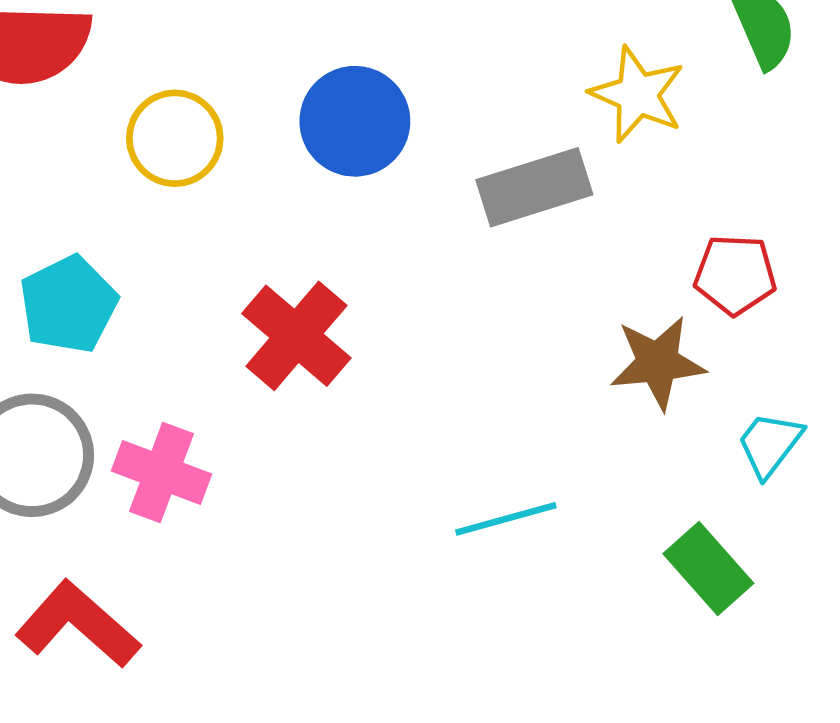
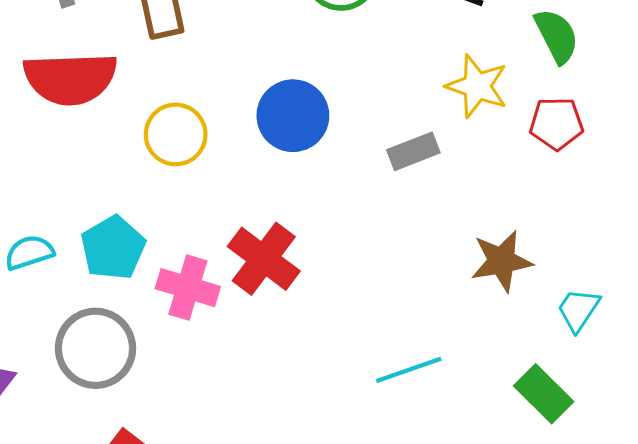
gray rectangle: (534, 187) -> (413, 151), size x0.7
red pentagon: (735, 275) -> (556, 123), moved
pink cross: (161, 472) -> (188, 288), moved

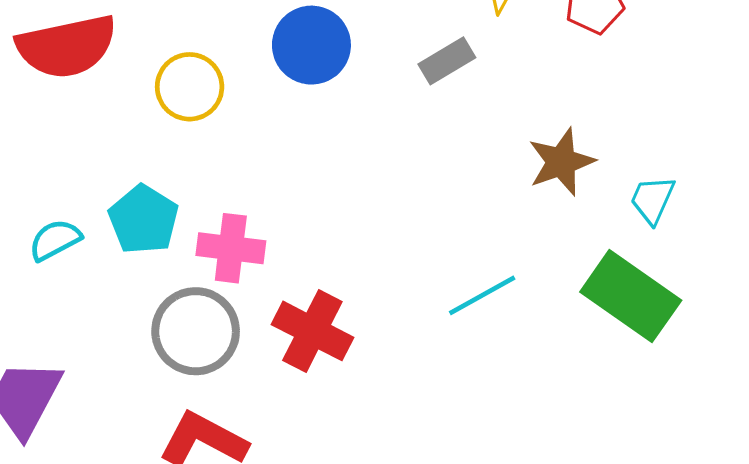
red cross: (264, 259) -> (312, 331), moved
gray circle: (95, 348) -> (196, 331), moved
green rectangle: (544, 394) -> (631, 296), size x1.5

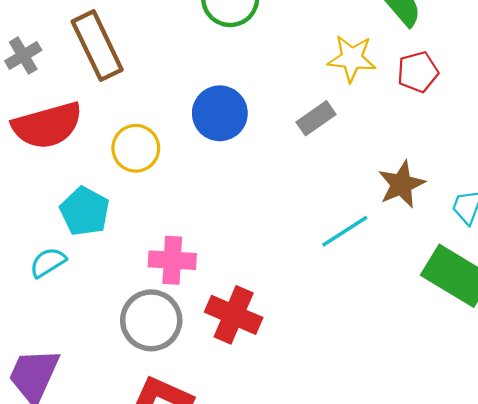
cyan pentagon: (144, 220) -> (85, 211), moved
cyan line: (482, 295) -> (345, 231), moved

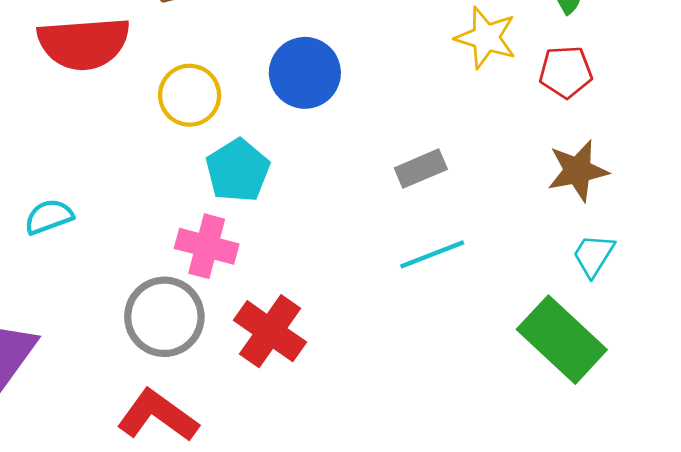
gray rectangle: (316, 118) -> (421, 169), moved
brown star: (401, 184) -> (578, 171), moved
cyan pentagon: (85, 211) -> (238, 171), moved

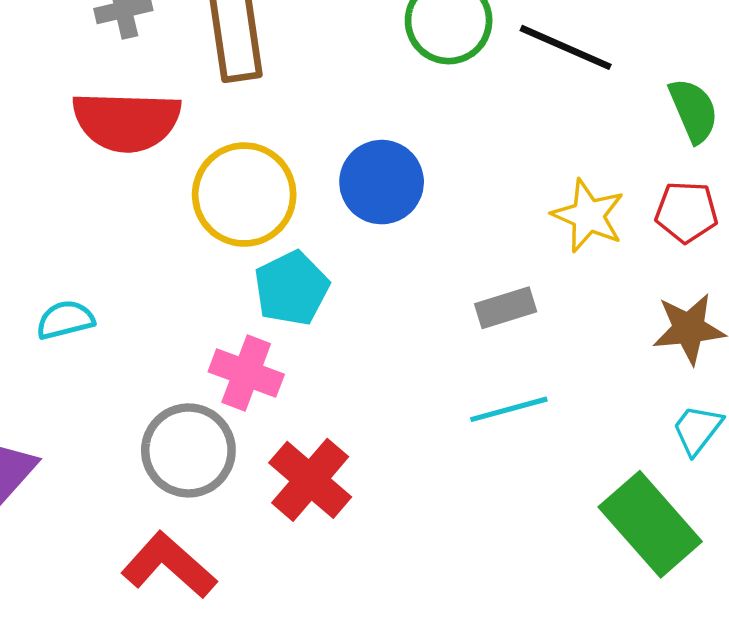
yellow star: (486, 38) -> (588, 216), moved
yellow circle: (190, 95) -> (244, 195), size x1.4

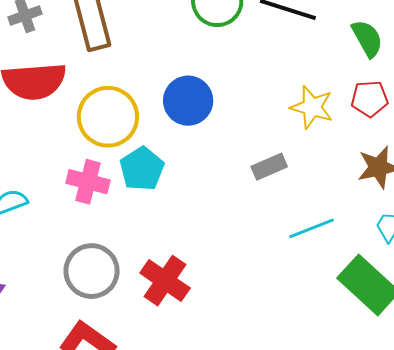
pink cross: (246, 373) -> (88, 182), moved
cyan line: (509, 409) -> (312, 228), moved

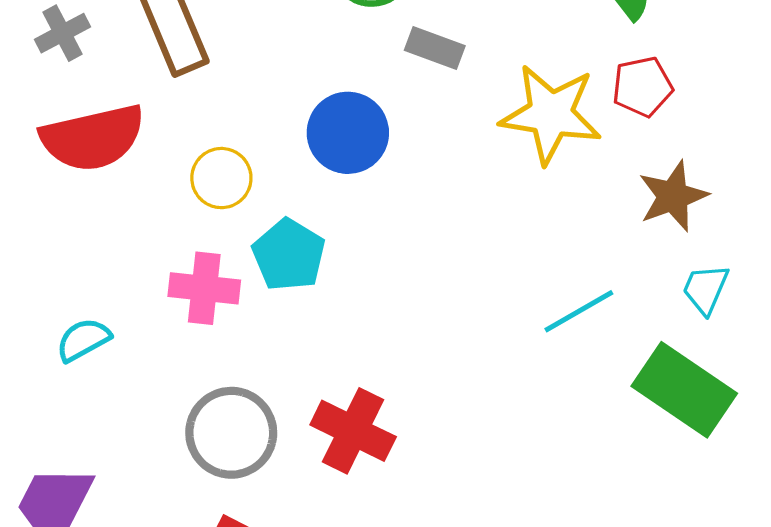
yellow star: (312, 107) -> (551, 114), size x1.4
yellow circle: (108, 117) -> (221, 178), size x0.6
gray rectangle: (269, 167) -> (435, 48), moved, turned 52

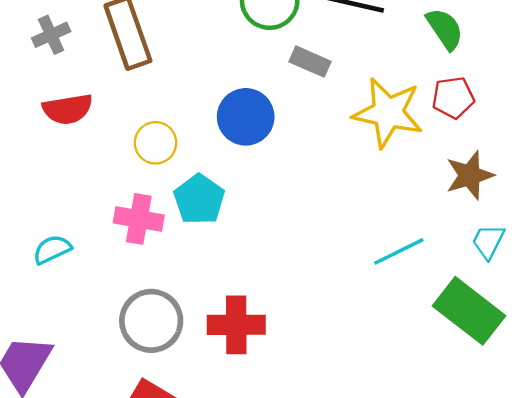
red semicircle: (93, 138) -> (68, 109), size x0.7
red cross: (353, 431) -> (236, 325), turned -30

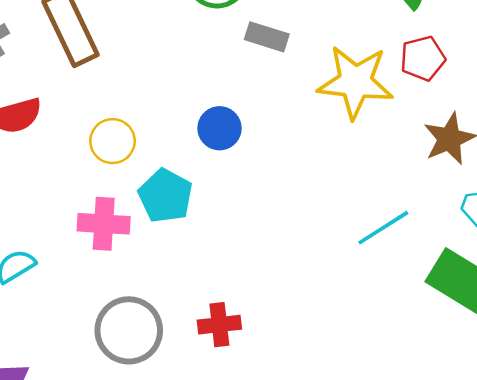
blue circle: (246, 117) -> (220, 128), moved, size x0.7
red cross: (236, 325) -> (219, 325), size x0.7

